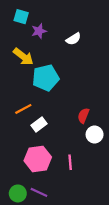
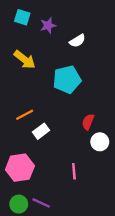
purple star: (39, 31) -> (48, 25), moved
cyan pentagon: (46, 78) -> (67, 80), moved
pink hexagon: (38, 159) -> (20, 168), moved

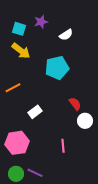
cyan square: (22, 17) -> (19, 29), moved
orange line: (25, 115) -> (13, 88), moved
red semicircle: (88, 122) -> (75, 104), turned 120

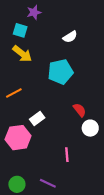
purple star: (41, 22) -> (34, 12), moved
pink hexagon: (17, 143) -> (18, 138), moved
purple line: (35, 173) -> (48, 183), moved

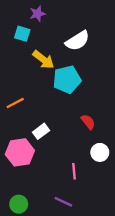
white semicircle: (70, 37) -> (77, 41), size x1.5
yellow arrow: (22, 54) -> (43, 60), moved
white circle: (90, 128) -> (100, 152), moved
purple line: (48, 183) -> (63, 202), moved

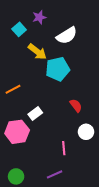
purple star: (38, 14) -> (39, 17), moved
cyan square: (22, 34) -> (19, 29), turned 32
purple line: (63, 202) -> (55, 174), turned -49

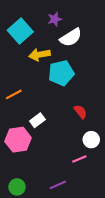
purple star: (39, 17) -> (55, 19), moved
cyan square: (19, 29) -> (20, 31), size x1.6
yellow arrow: (37, 52) -> (40, 55), turned 132
pink line: (64, 148) -> (79, 159), moved, turned 72

